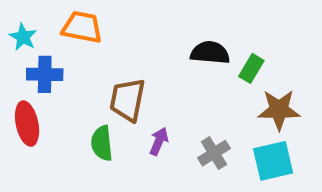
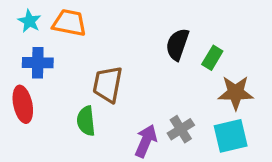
cyan star: (23, 37) -> (29, 21), moved
black semicircle: (210, 53) -> (177, 44), turned -76
purple arrow: (159, 141) -> (146, 141), moved, size x1.4

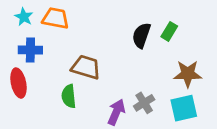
green rectangle: (212, 58) -> (169, 31), moved
brown trapezoid: (108, 84) -> (86, 67), turned 96

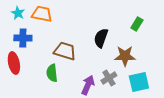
green rectangle: (169, 31) -> (137, 24), moved
black semicircle: (141, 35) -> (101, 38), moved
brown star: (188, 74) -> (125, 56), moved

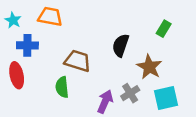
cyan star: (18, 13) -> (13, 20), moved
brown star: (125, 56) -> (149, 67), turned 30

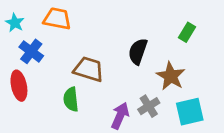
blue cross: (27, 45) -> (31, 51), turned 36

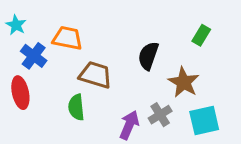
orange trapezoid: (57, 19) -> (67, 38), moved

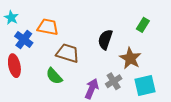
green semicircle: (76, 107) -> (54, 76), turned -36

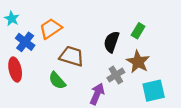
green rectangle: (143, 25) -> (138, 31), moved
orange trapezoid: (48, 27) -> (51, 29), turned -45
gray cross: (114, 81) -> (116, 75), moved

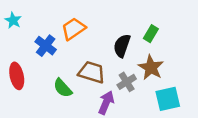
orange trapezoid: (51, 29) -> (74, 29), moved
blue cross: (25, 42) -> (46, 46), moved
brown trapezoid: (72, 56) -> (92, 72), moved

